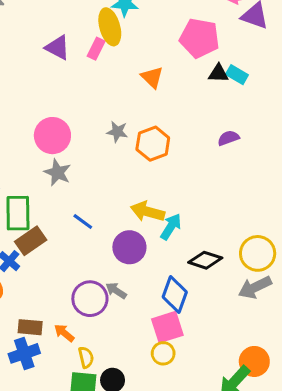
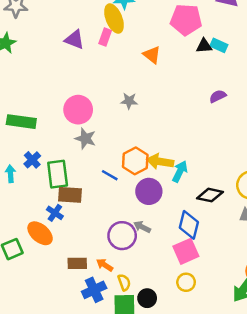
orange hexagon: (153, 144) -> (135, 161), moved
brown rectangle: (31, 241) -> (70, 195), turned 45
blue cross: (24, 353) -> (94, 290), moved
yellow circle: (163, 353) -> (186, 282), moved

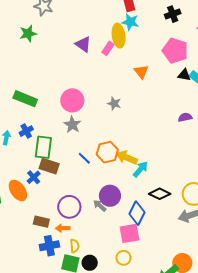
purple circle: (149, 191) -> (110, 196), moved
purple circle: (122, 236) -> (69, 207), moved
orange arrow: (105, 265) -> (63, 228), turned -48

